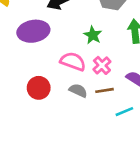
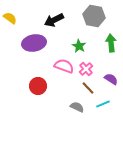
gray semicircle: (78, 90) -> (77, 107), moved
brown line: (105, 90) -> (88, 88), turned 56

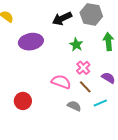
black arrow: (54, 20) -> (62, 18), moved
pink semicircle: (64, 66) -> (61, 82), moved
red circle: (38, 86) -> (23, 101), moved

